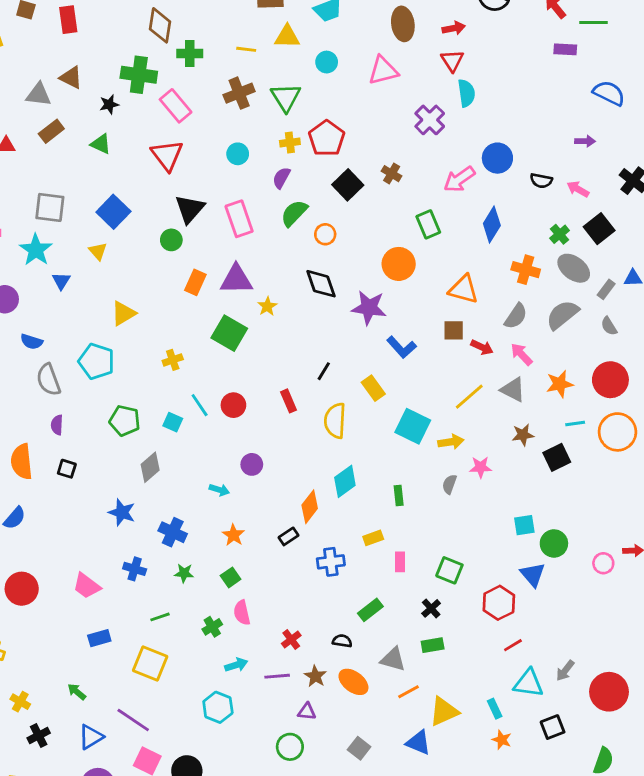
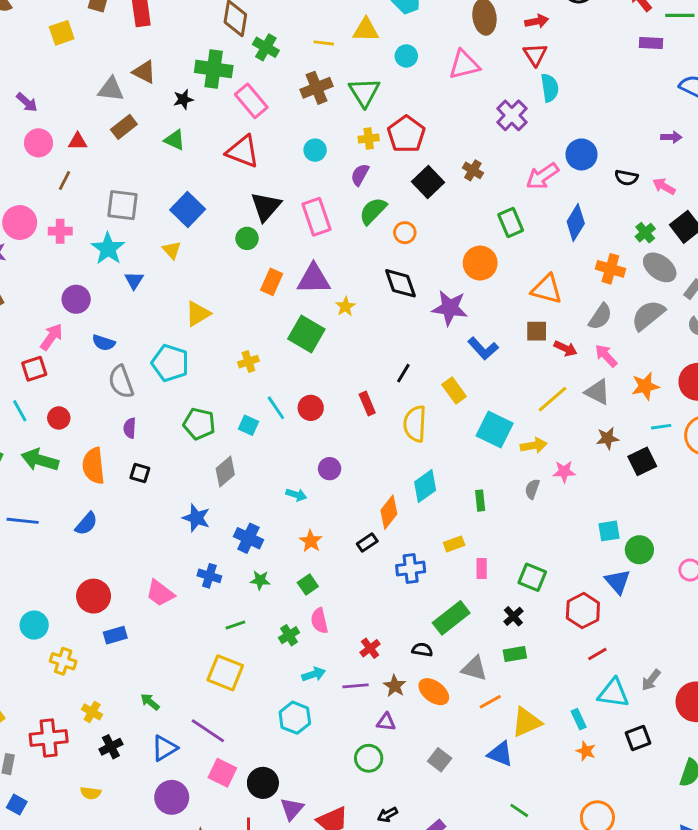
green cross: (190, 54) -> (266, 47), turned 30
red triangle: (167, 155) -> (243, 152), turned -32
green rectangle: (370, 610) -> (451, 618), size x1.4
blue rectangle: (99, 638) -> (115, 635), moved

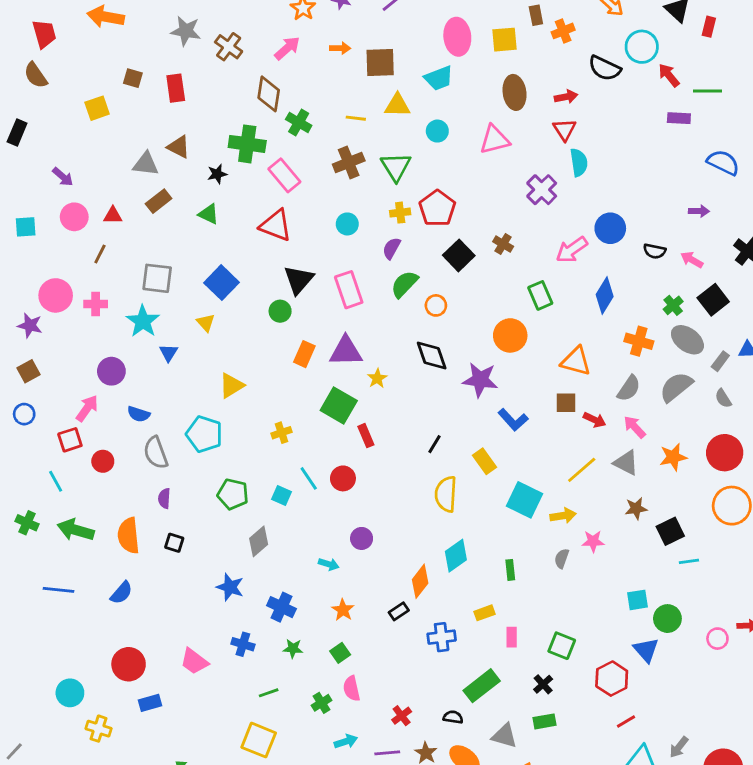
red rectangle: (367, 404) -> (366, 436), moved
red circle: (59, 418) -> (103, 461), moved
cyan line: (661, 427) -> (689, 561), moved

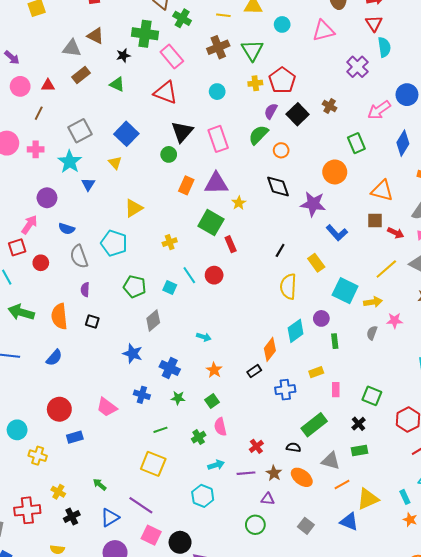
purple semicircle: (392, 248) -> (271, 111), moved
gray square: (157, 278) -> (80, 131), turned -35
purple circle: (362, 538) -> (321, 318), moved

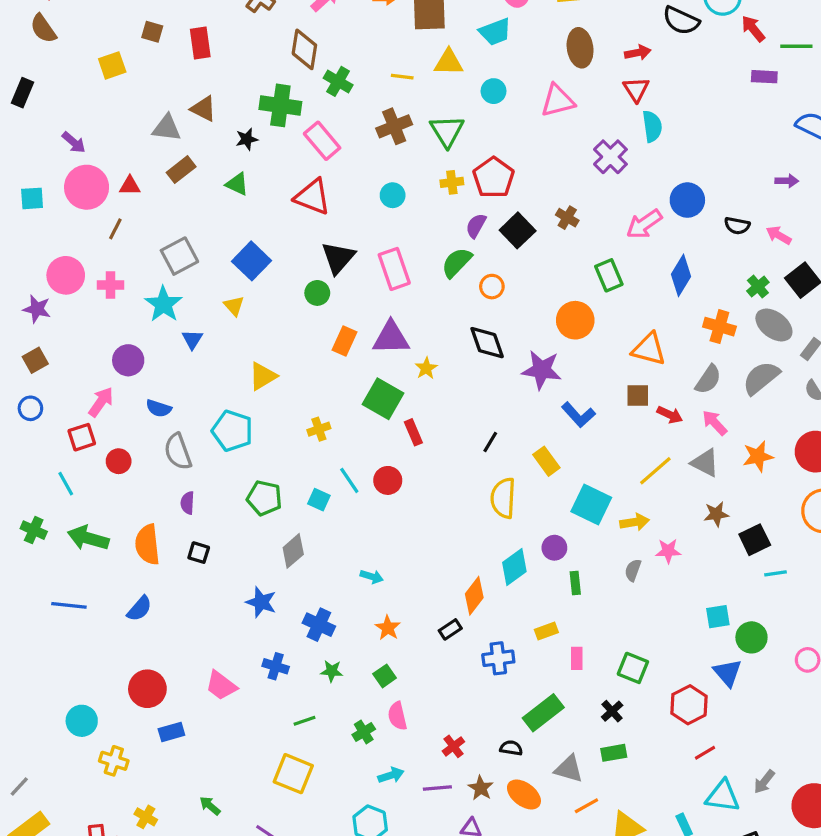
pink circle: (20, 86) -> (87, 187), size x1.4

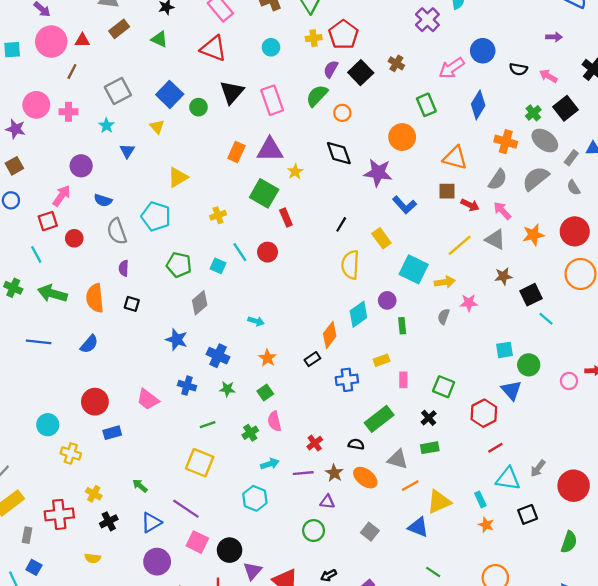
green circle: (317, 293) -> (198, 107), moved
cyan star: (163, 304) -> (106, 126), size x0.6
cyan line: (776, 573) -> (546, 319), turned 49

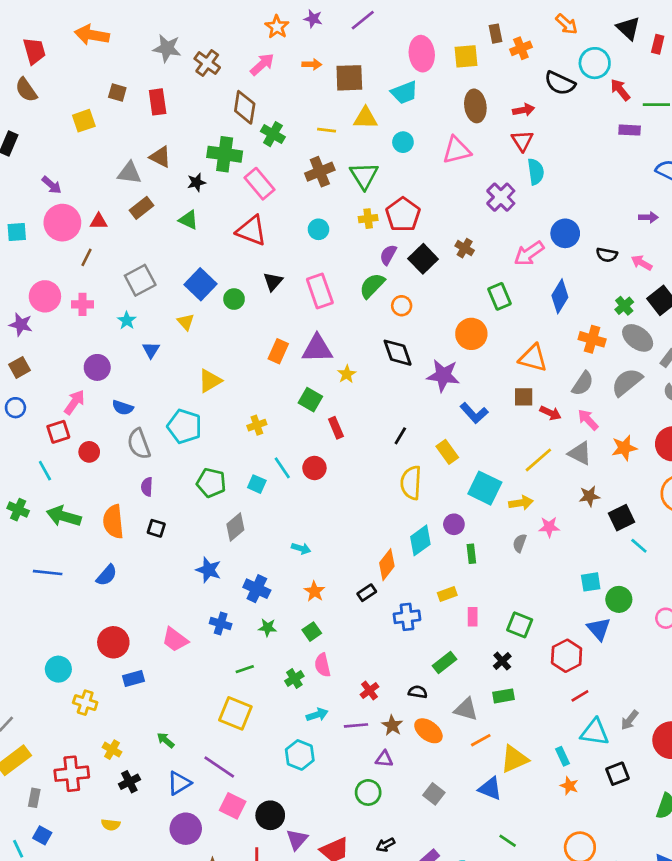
black triangle: (232, 92) -> (273, 282), size x0.7
green square: (264, 193) -> (310, 400), size x0.7
green rectangle: (379, 419) -> (445, 662), size x0.7

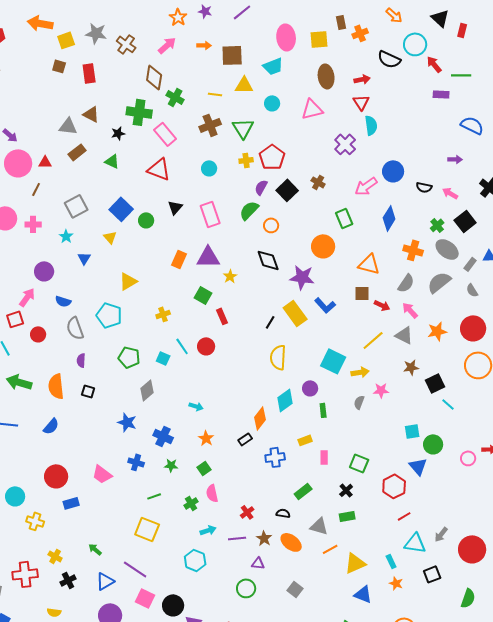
yellow square: (84, 121) -> (66, 40), moved
yellow rectangle: (447, 452) -> (295, 313), moved, size x1.4
blue triangle: (490, 788) -> (363, 594), moved

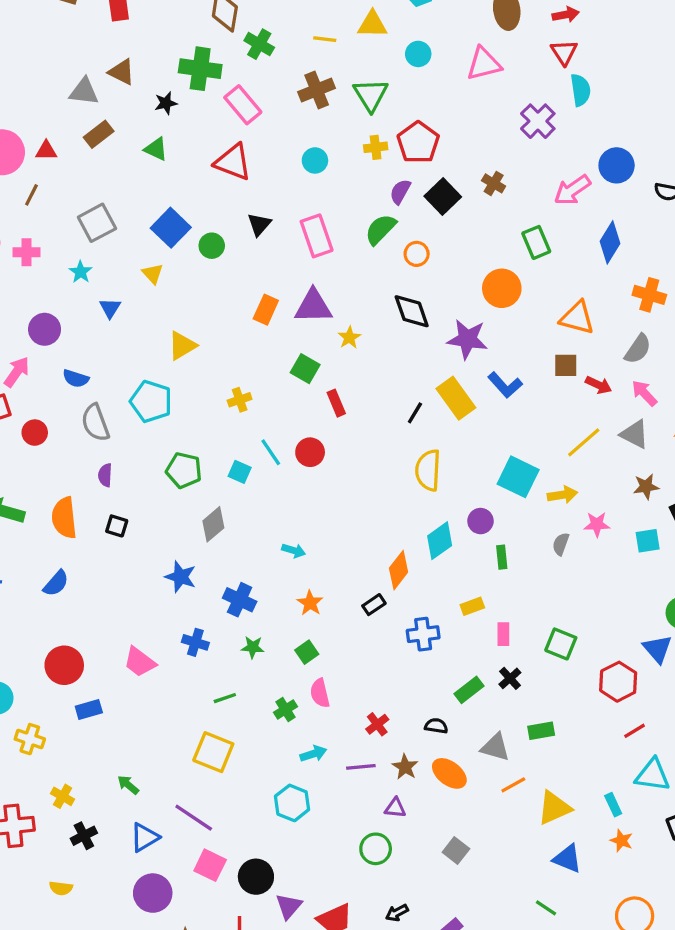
cyan square: (412, 431) -> (648, 541), moved
black cross: (346, 490) -> (510, 678), moved

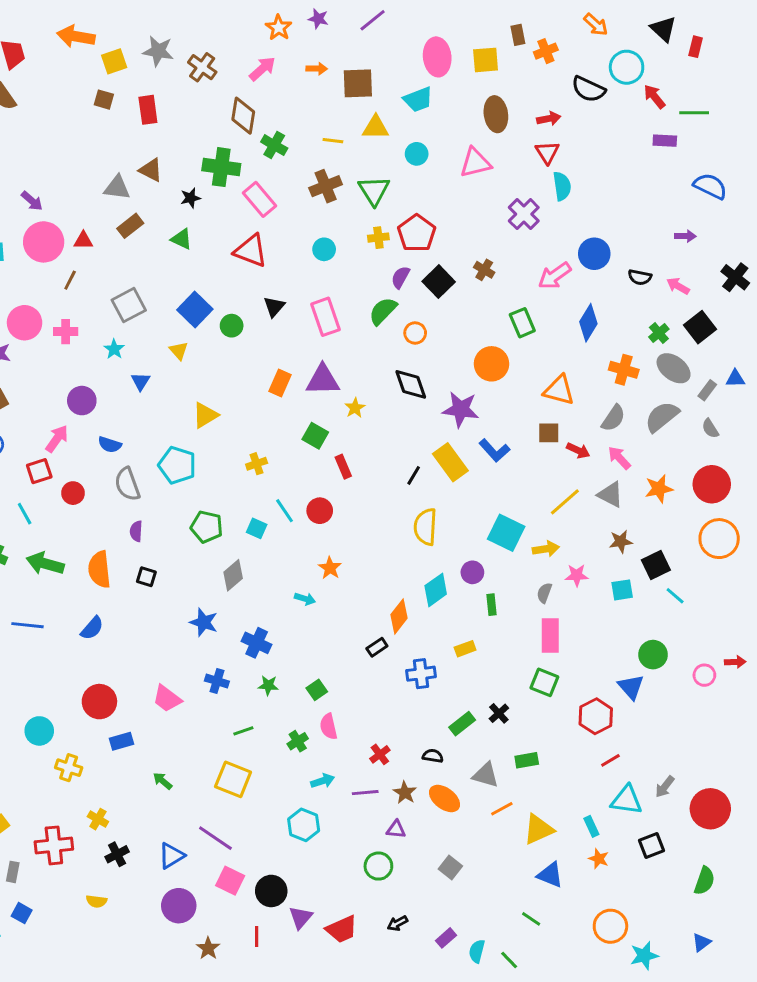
orange star: (310, 603) -> (330, 568), moved
pink rectangle: (503, 634) -> (550, 635), moved, size x1.6
green arrow: (128, 785) -> (163, 781), moved

